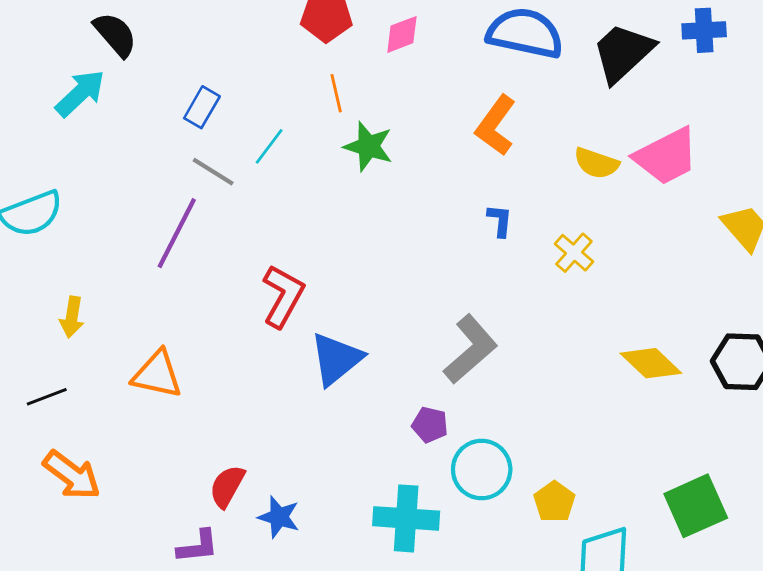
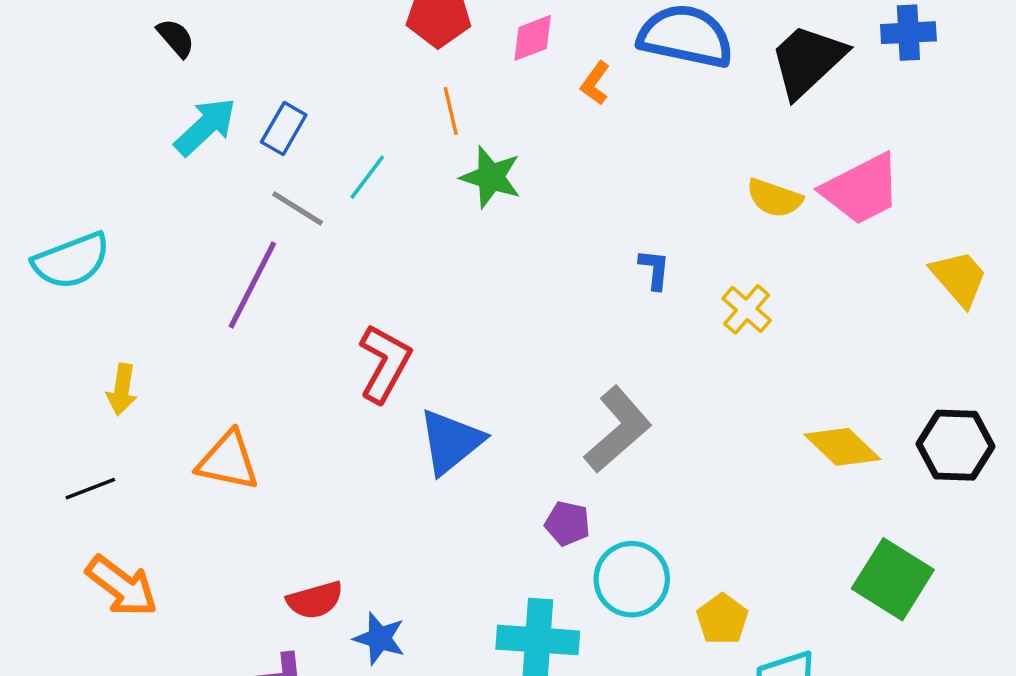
black semicircle: (115, 34) -> (176, 38), size x0.7
cyan arrow: (80, 93) -> (205, 127), moved
orange L-shape: (496, 125) -> (595, 83), moved, size x0.6
red semicircle: (227, 486) -> (315, 600), turned -135
green square: (696, 506) -> (893, 579), moved, turned -34

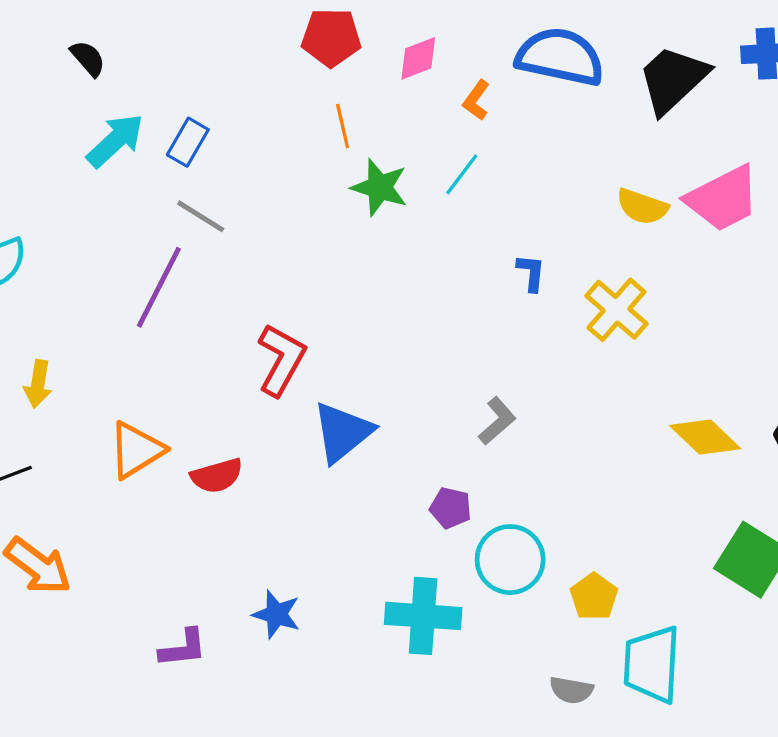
cyan line: (367, 177) -> (462, 174), moved
yellow cross: (747, 309) -> (616, 310), size x1.4
gray L-shape: (618, 429) -> (497, 421), size x0.6
orange triangle: (228, 461) -> (136, 450), turned -44
red semicircle: (315, 600) -> (217, 476), moved

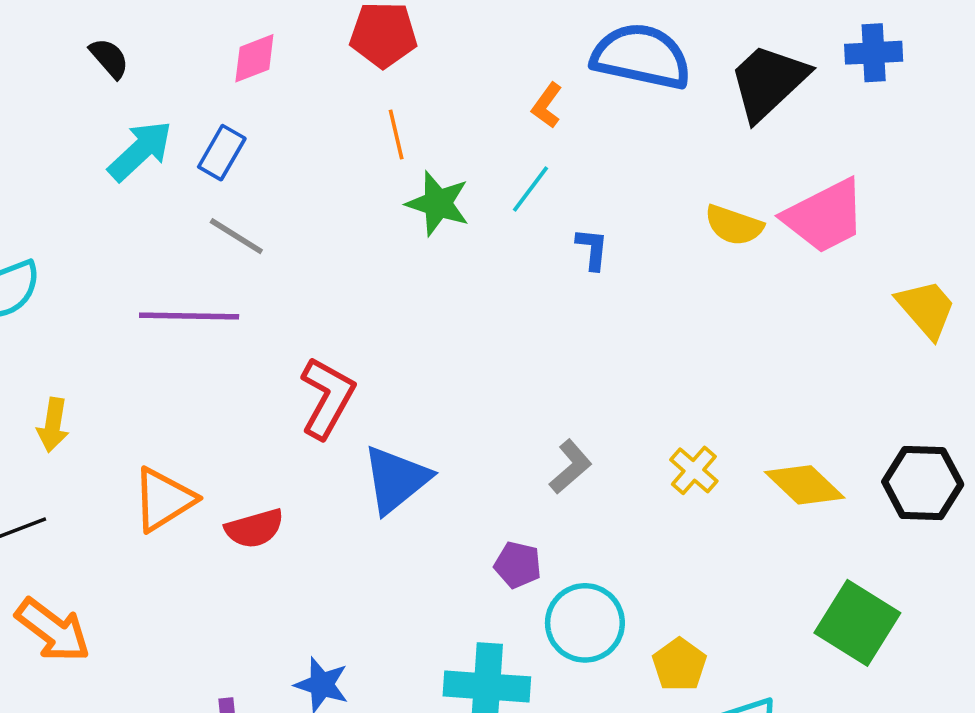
pink diamond: (418, 58) -> (254, 58), moved
blue L-shape: (531, 273) -> (592, 249), moved
purple line: (159, 287) -> (189, 316), turned 64
yellow cross: (616, 310) -> (694, 470), moved, size x0.7

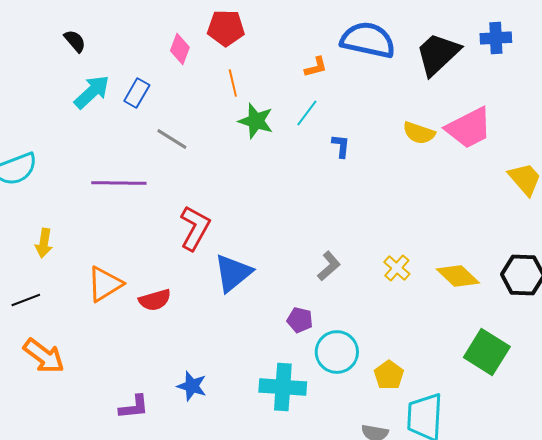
pink diamond: (254, 58) -> (180, 49), moved, turned -48
orange L-shape: (547, 105) -> (316, 67), turned -140
gray line: (236, 236) -> (172, 139), moved

